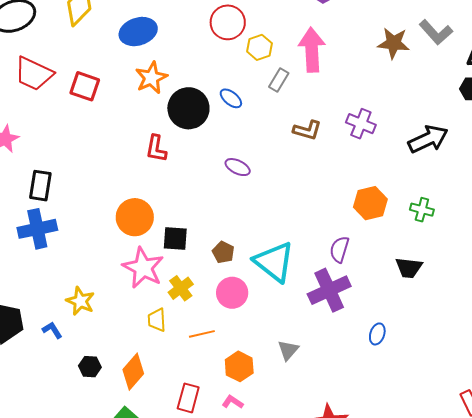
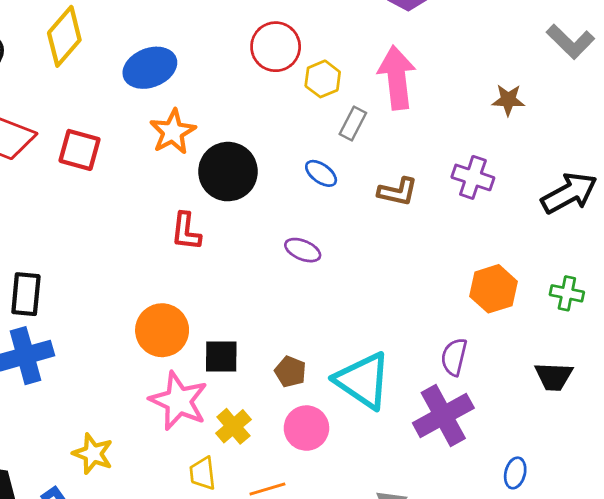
brown star: (394, 43) -> (508, 100), moved, size x0.7
blue ellipse: (231, 98) -> (321, 173), moved

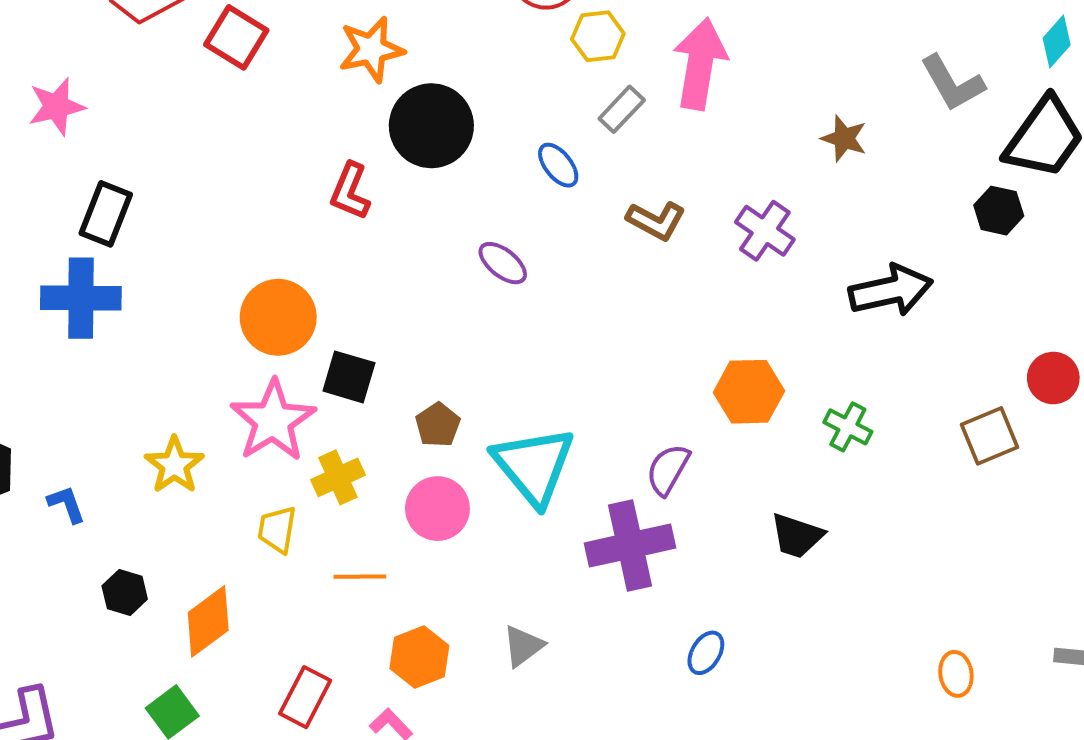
yellow star: (93, 454) -> (174, 465), moved

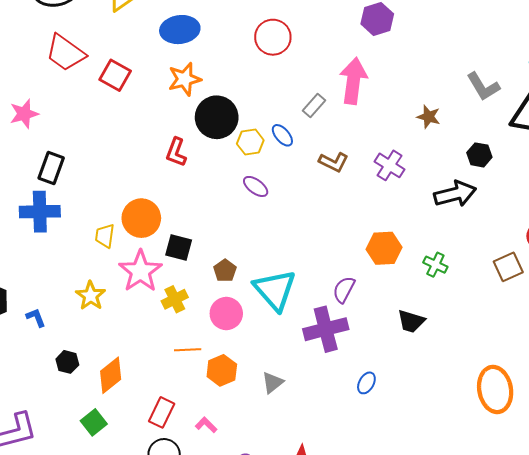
yellow hexagon: (598, 36) -> (250, 142), moved
black hexagon: (999, 211) -> (479, 155), moved
yellow trapezoid: (277, 530) -> (105, 236), moved
orange hexagon: (419, 657) -> (222, 370), moved
orange ellipse: (956, 674) -> (495, 389), size x2.0

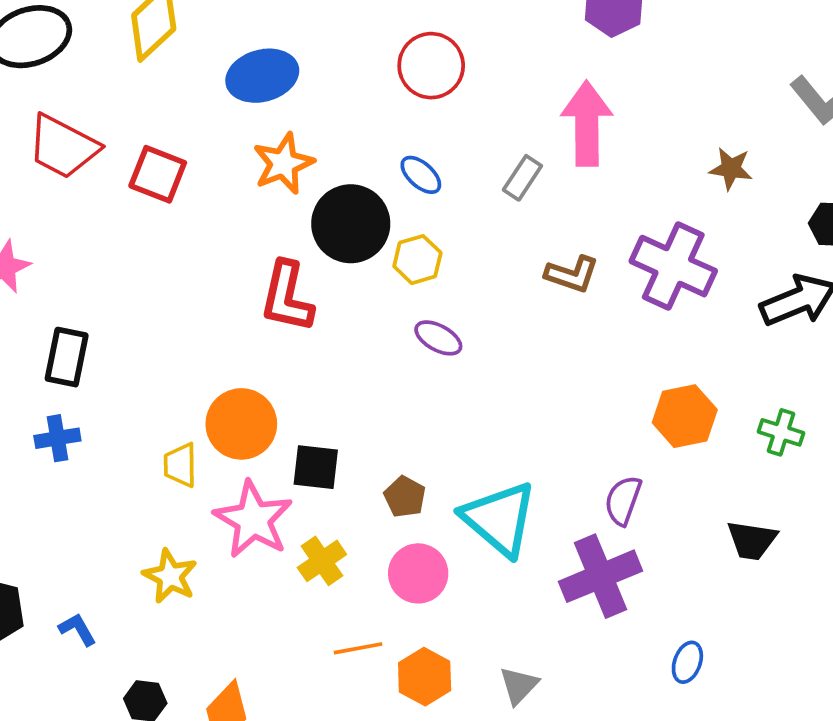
blue ellipse: (282, 135) -> (421, 175), moved
red L-shape: (176, 152) -> (287, 297), size x1.4
purple cross: (390, 165) -> (673, 266), size x1.5
blue cross: (40, 212) -> (57, 438), size x0.6

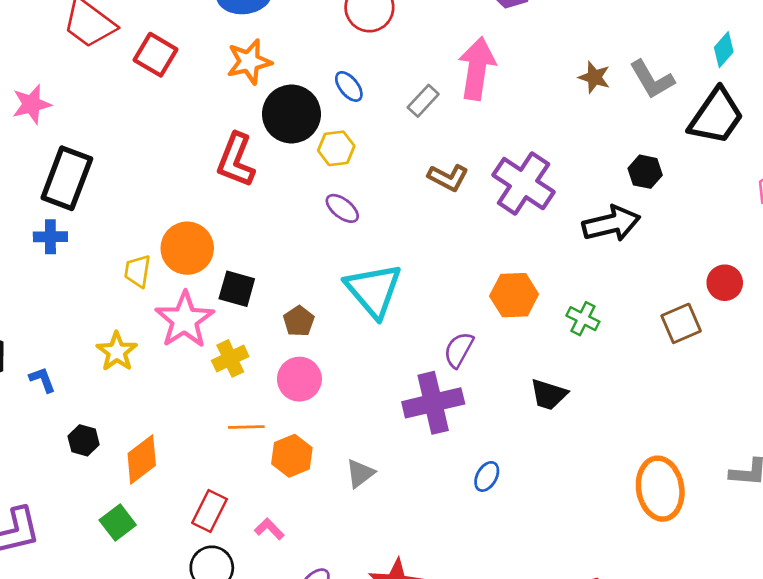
brown star: (731, 169) -> (594, 77), moved
black rectangle: (67, 357) -> (67, 178), size x1.4
cyan triangle: (499, 519) -> (374, 290), moved

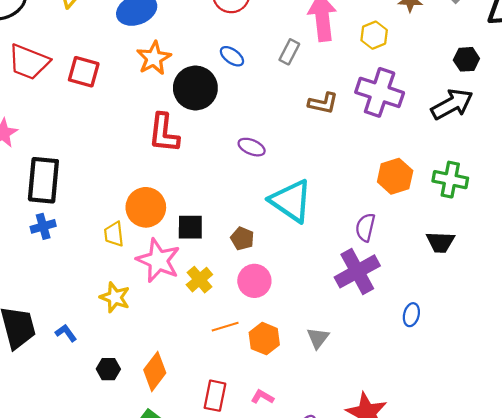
yellow hexagon: (336, 148) -> (374, 35), moved
green cross: (583, 319) -> (450, 180), size x1.4

